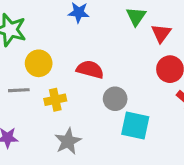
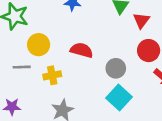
gray circle: (115, 99) -> (116, 68), moved
cyan square: (135, 126) -> (119, 98), turned 30

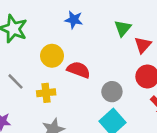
yellow circle: (39, 45) -> (52, 56), moved
gray line: (22, 67) -> (16, 81), turned 42

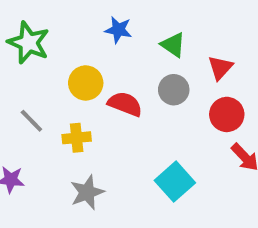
green triangle: (123, 28) -> (173, 45), moved, turned -36
gray circle: (112, 92) -> (174, 90), moved

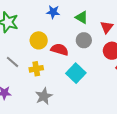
cyan square: (175, 182) -> (76, 73), moved

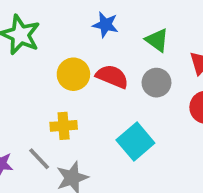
red semicircle: (60, 50) -> (112, 77), moved
gray line: (13, 62) -> (39, 159), moved

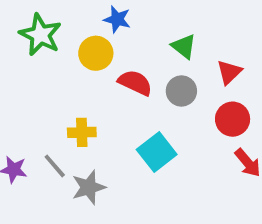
blue star: (105, 25) -> (117, 19), moved
yellow circle: (73, 74) -> (96, 53), moved

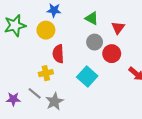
green star: (40, 35) -> (15, 25), turned -30
red semicircle: (135, 83) -> (58, 54), moved, turned -108
red circle: (233, 119) -> (112, 54), moved

